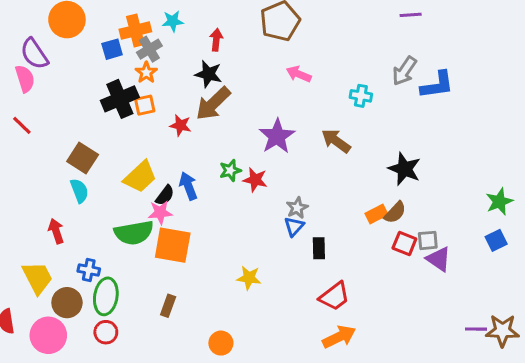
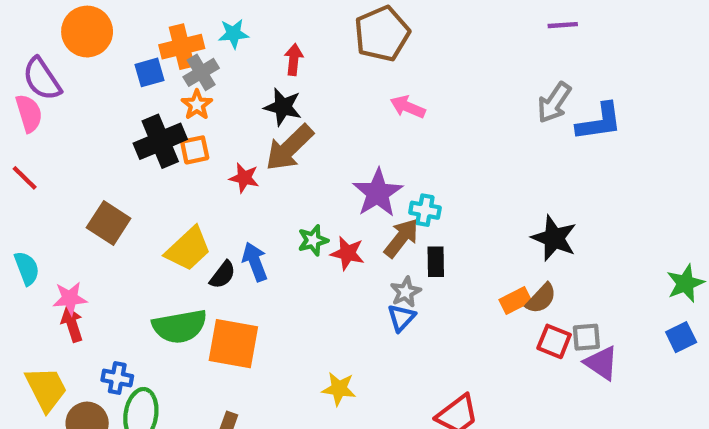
cyan cross: (361, 96) -> (425, 210), moved
brown arrow: (336, 141) -> (401, 238), moved, turned 92
cyan semicircle: (79, 191) -> (27, 268), moved
pink star: (160, 212) -> (70, 298), moved
black rectangle: (319, 248) -> (436, 262), moved

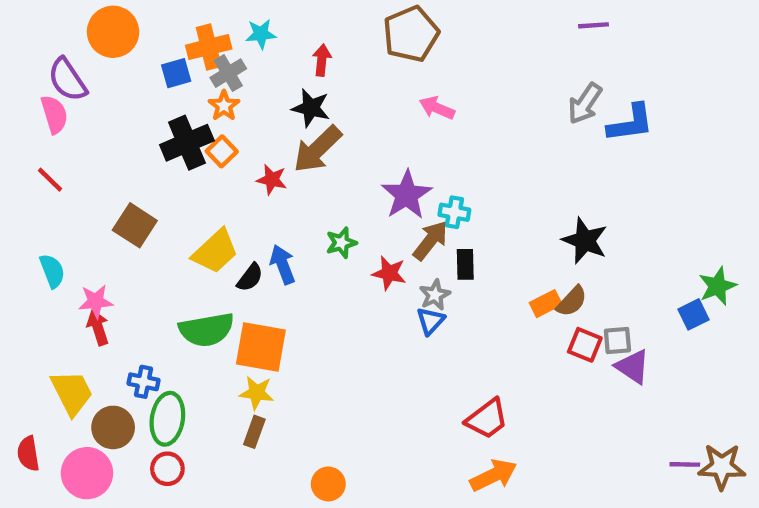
orange square: (195, 150) -> (222, 151), turned -32
red star: (347, 253) -> (389, 273), moved
blue square: (681, 337) -> (694, 314), moved
yellow star: (339, 389) -> (257, 393), moved

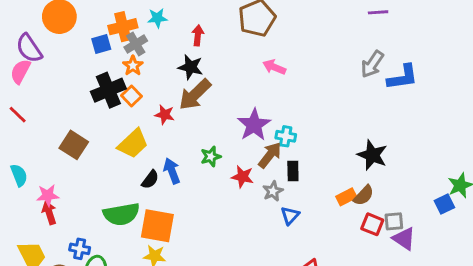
pink semicircle: (54, 114) -> (20, 71), turned -135
yellow trapezoid: (215, 251) -> (133, 144), moved
blue triangle: (430, 321) -> (290, 216), moved

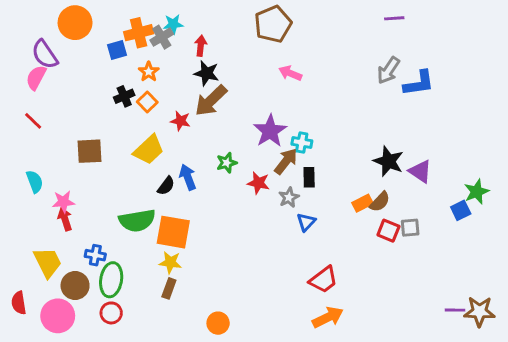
red arrow: (198, 35) -> (201, 46), moved
gray cross: (136, 44) -> (162, 37), moved
black cross: (108, 90) -> (124, 96), size x0.6
brown square: (74, 145) -> (89, 151), turned -36
purple triangle: (404, 239) -> (420, 171), moved

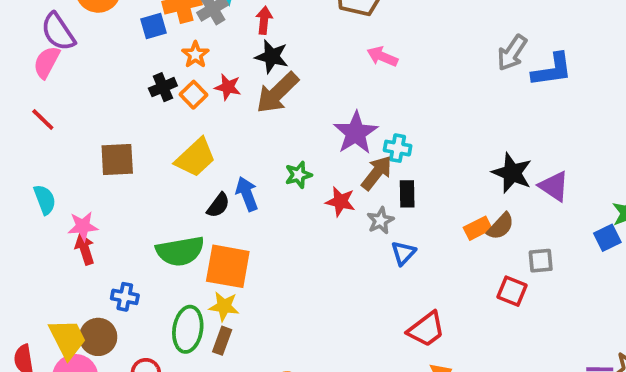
red star: (180, 121) -> (228, 87), moved
red square: (388, 231) -> (512, 291), moved
yellow trapezoid: (48, 262) -> (68, 339), moved
green ellipse: (111, 280) -> (188, 329), moved

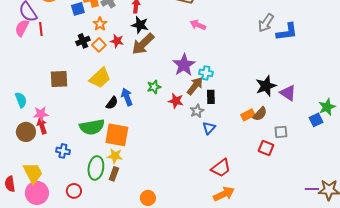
red line: (43, 119) -> (41, 29), moved, turned 40
black star: (512, 173) -> (266, 86), turned 30
brown circle: (98, 337) -> (26, 132), moved

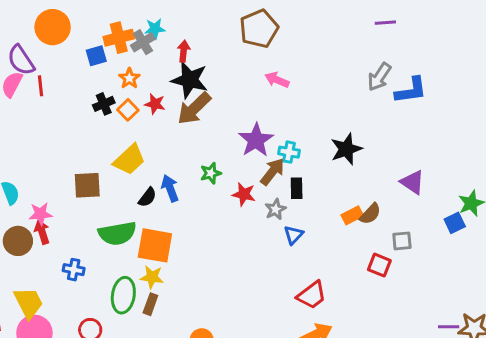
black star: (140, 25) -> (190, 80), size x1.4
brown square: (59, 79) -> (87, 185), moved
black star: (266, 86) -> (346, 149), moved

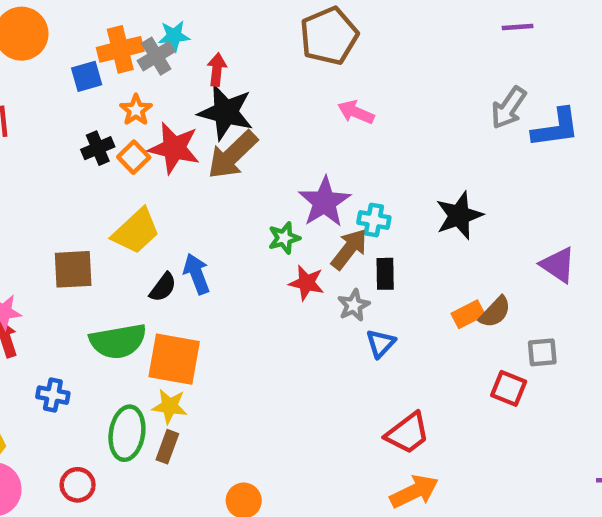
red star: (155, 104) -> (174, 148), size x1.6
green star: (211, 173) -> (284, 238), moved

